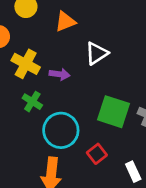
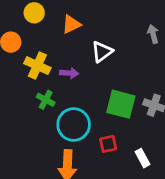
red square: (97, 154) -> (108, 144), turned 30

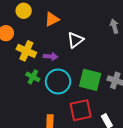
cyan circle: (74, 125) -> (58, 81), moved
red square: (108, 144) -> (81, 110), size x1.6

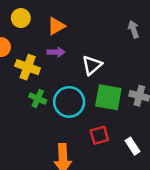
white triangle: (75, 40) -> (92, 65), moved
purple arrow: (51, 56) -> (56, 52), moved
red square: (81, 110) -> (99, 135), size x0.7

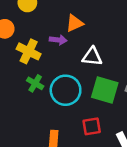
orange triangle: (56, 26) -> (75, 23), moved
white triangle: (92, 65) -> (92, 57), turned 40

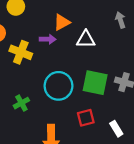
white triangle: (92, 57) -> (86, 39), moved
green cross: (35, 83) -> (21, 103), moved, turned 35

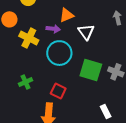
white triangle: (86, 39) -> (86, 32), turned 48
cyan circle: (58, 86) -> (59, 53), moved
red square: (86, 118) -> (58, 91), moved, turned 35

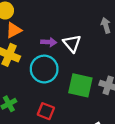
orange triangle: (67, 15) -> (14, 30), moved
purple arrow: (53, 29) -> (49, 42), moved

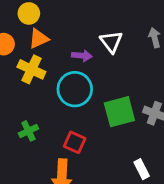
white triangle: (72, 43) -> (111, 42), moved
green square: (80, 85) -> (119, 112), turned -30

